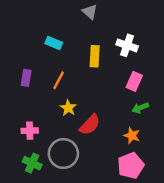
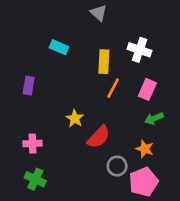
orange line: (59, 80) -> (113, 88), moved
gray circle: (63, 154) -> (117, 166), moved, size x0.6

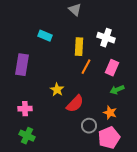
purple rectangle: (29, 85) -> (22, 65), size x1.5

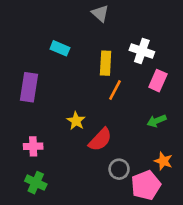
pink rectangle: (112, 68) -> (158, 81), moved
orange star: (110, 113) -> (163, 161), moved

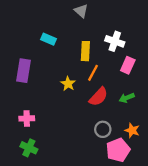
yellow star: (76, 121) -> (68, 84), moved
red semicircle: (100, 140) -> (98, 97), moved
gray circle: (119, 169) -> (103, 129), moved

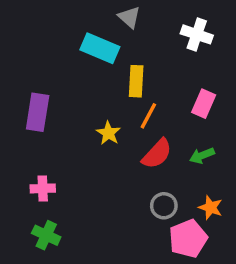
cyan rectangle: (48, 39) -> (100, 48), moved, size x1.5
white cross: (115, 41) -> (197, 34), moved

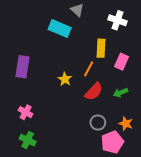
yellow rectangle: (136, 81) -> (101, 48), moved
pink cross: (43, 188) -> (26, 112), turned 32

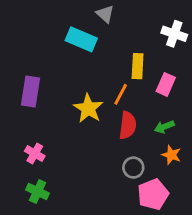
white cross: (117, 20) -> (174, 34), moved
yellow star: (65, 79) -> (88, 108), size x1.5
red semicircle: (94, 92) -> (128, 125), turned -36
orange star: (126, 124) -> (171, 155), moved

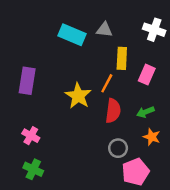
gray triangle: (105, 14) -> (104, 30), moved, turned -35

